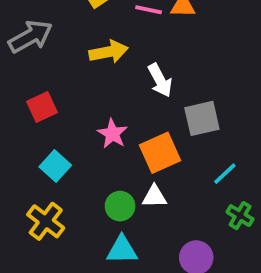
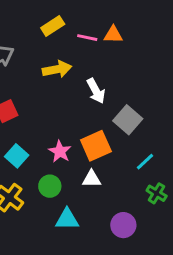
gray square: (202, 118) -> (128, 120), turned -36
pink star: (112, 134) -> (60, 151), moved
green circle: (120, 206) -> (50, 186), moved

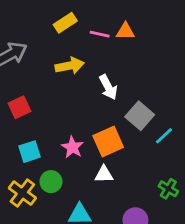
cyan square: (17, 156) -> (30, 152), turned 30
cyan line: (145, 162) -> (164, 136), moved
green circle: (50, 186) -> (51, 182), moved

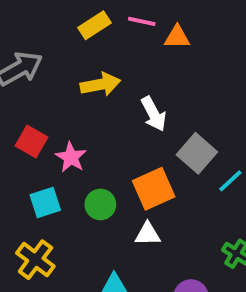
pink line: (100, 34) -> (142, 21), moved
red square: (19, 107) -> (31, 141), turned -35
pink star: (72, 147) -> (71, 157), moved
green circle: (51, 182) -> (100, 204), moved

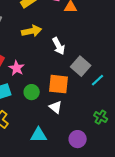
orange square: (154, 189) -> (59, 84), turned 30
white triangle: (148, 234) -> (56, 107), turned 40

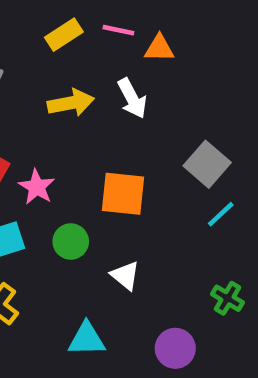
white arrow: (59, 46) -> (132, 98), moved
gray square: (81, 66) -> (207, 164), moved
orange square: (59, 84) -> (123, 194), moved

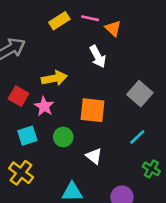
orange triangle: (159, 48) -> (113, 28), turned 42
yellow arrow: (71, 103) -> (54, 78), moved
cyan line: (221, 214) -> (137, 137), moved

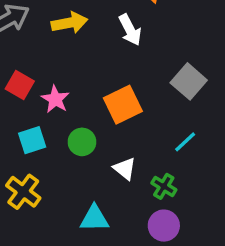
yellow arrow: (54, 78) -> (70, 23), moved
orange square: (93, 110) -> (123, 105), turned -32
green cross: (151, 169) -> (164, 186), moved

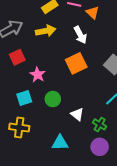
red square: (20, 85) -> (17, 57), moved, turned 35
orange square: (123, 105) -> (76, 63), moved
yellow cross: (23, 192) -> (19, 128), turned -30

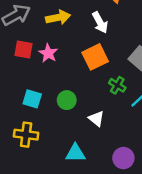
red square: (17, 57) -> (24, 50), turned 35
pink star: (38, 75) -> (48, 53), moved
cyan square: (24, 98) -> (32, 99), turned 35
green cross: (100, 124) -> (117, 85), moved

